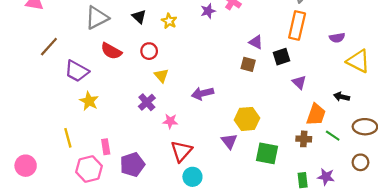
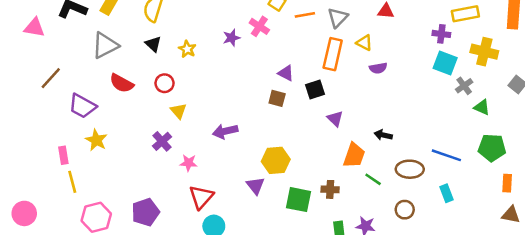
yellow triangle: (358, 61) -> (364, 43), moved, size x0.6
brown cross: (304, 139) -> (330, 189), moved
pink rectangle: (106, 147) -> (63, 155), moved

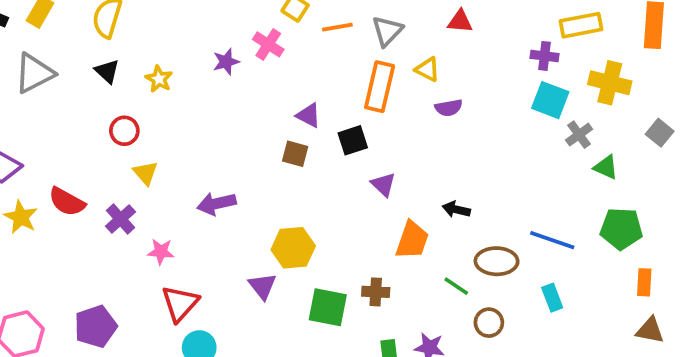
red semicircle: (122, 83) -> (67, 202), moved
green line: (373, 179) -> (456, 286), moved

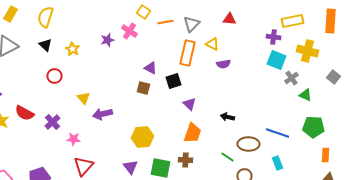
yellow triangle: (145, 173) -> (83, 98), moved
orange trapezoid: (412, 240) -> (192, 133), moved
purple triangle: (262, 286) -> (130, 167), moved

